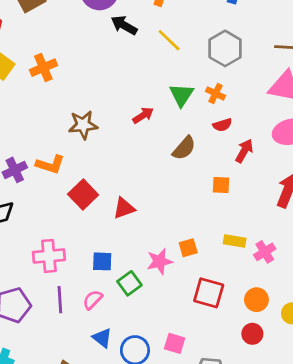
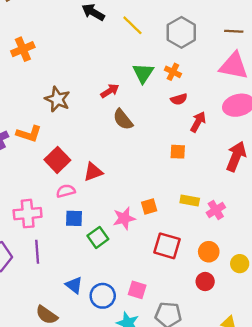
brown star: (83, 125) -> (57, 99), turned 30
brown semicircle: (184, 148) -> (123, 119), moved, turned 100
pink semicircle: (93, 300) -> (66, 191), moved, turned 30

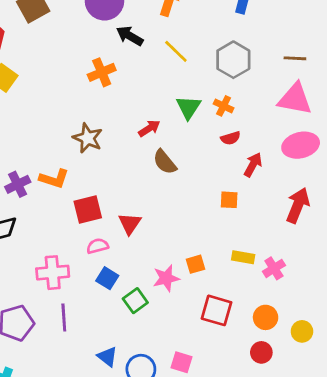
orange cross: (23, 49) -> (102, 72), moved
red square: (57, 160) -> (88, 210), turned 30
red triangle: (93, 172) -> (130, 224), turned -36
blue square: (74, 218) -> (107, 278), turned 30

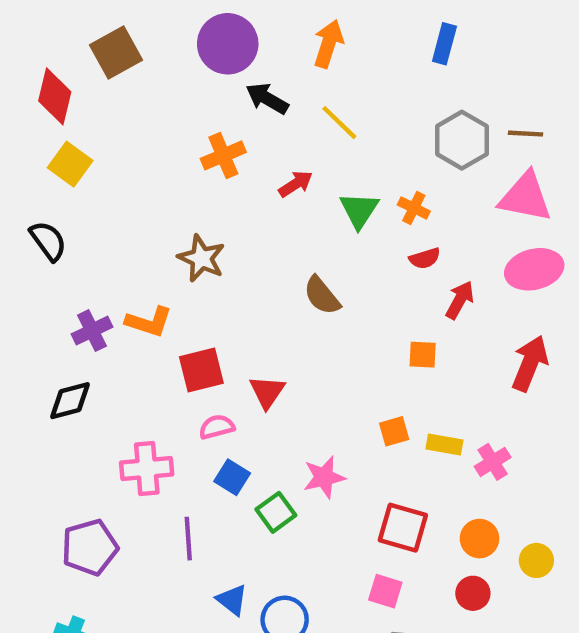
gray hexagon: (233, 60) -> (462, 140), moved
red arrow: (149, 128) -> (296, 184), moved
orange square: (196, 264) -> (394, 431), moved
purple line: (64, 317) -> (188, 539), moved
pink square: (182, 362) -> (385, 591), moved

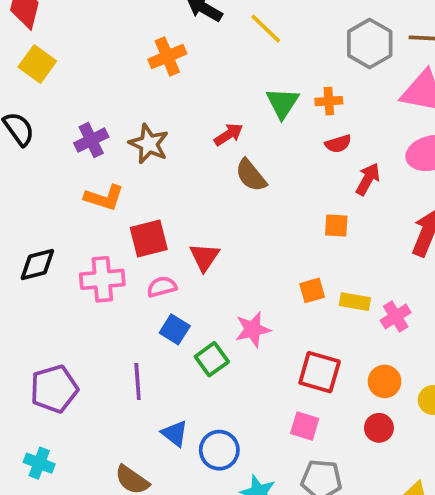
red arrow: (296, 184) -> (229, 135), moved
orange cross: (414, 208) -> (329, 101), turned -30
purple cross: (92, 331) -> (91, 140), moved
pink cross: (147, 469) -> (102, 279), moved

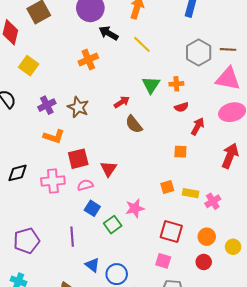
yellow square: (37, 64) -> (29, 66), moved

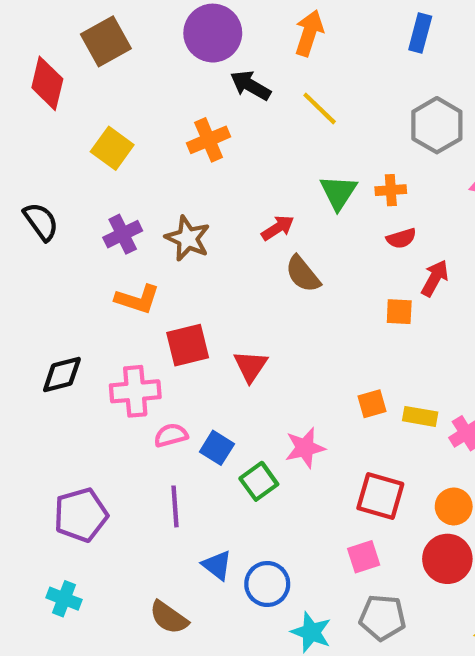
yellow square: (29, 66) -> (112, 148), moved
orange square: (180, 152) -> (399, 312), moved
pink semicircle: (85, 185) -> (171, 435), moved
pink square: (163, 261) -> (364, 557), turned -35
red circle: (204, 262) -> (447, 559), size x1.5

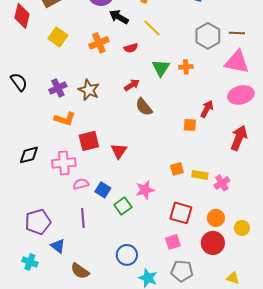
yellow square: (112, 148) -> (58, 37), moved
red semicircle: (401, 238) -> (131, 48), moved
blue triangle: (217, 565) -> (58, 246), moved

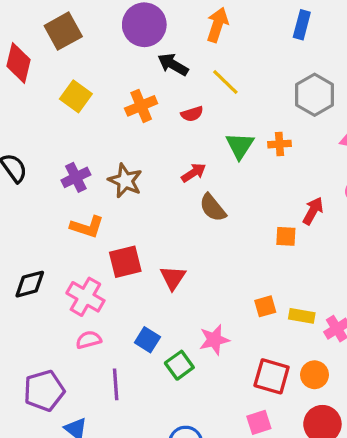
pink cross: (64, 163) -> (85, 297), turned 35
pink semicircle: (81, 184) -> (89, 340), moved
orange circle: (216, 218) -> (315, 375), moved

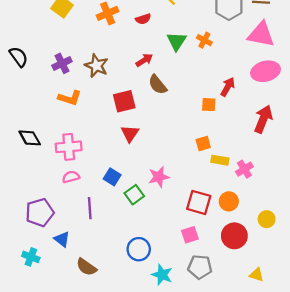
orange cross: (280, 144) -> (204, 40), turned 32
red square: (125, 262) -> (124, 101), moved
black diamond: (30, 284) -> (30, 138), turned 75
pink cross: (85, 297) -> (69, 147), turned -35
orange square: (265, 306) -> (203, 144), moved

